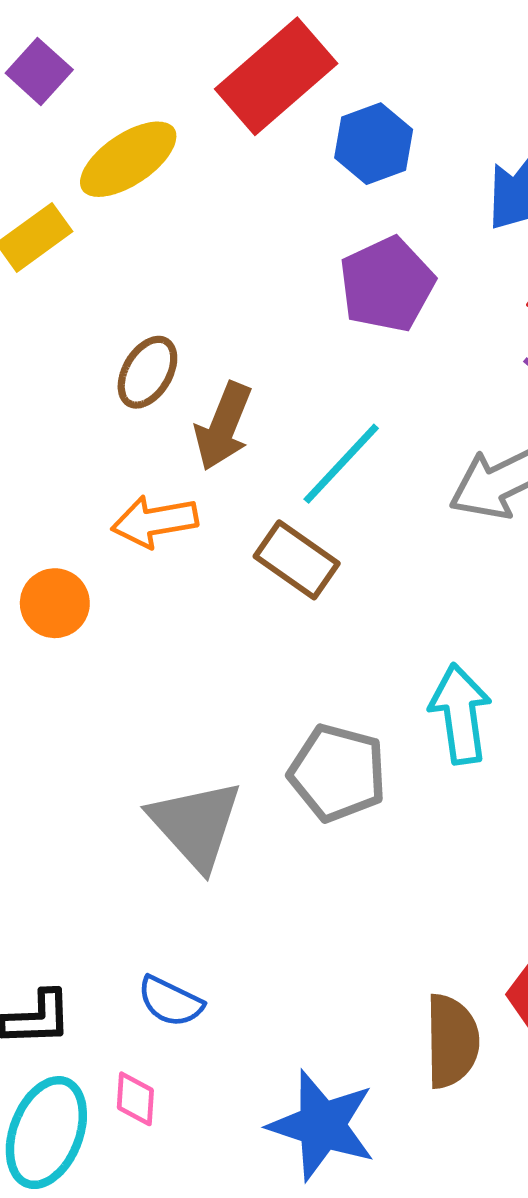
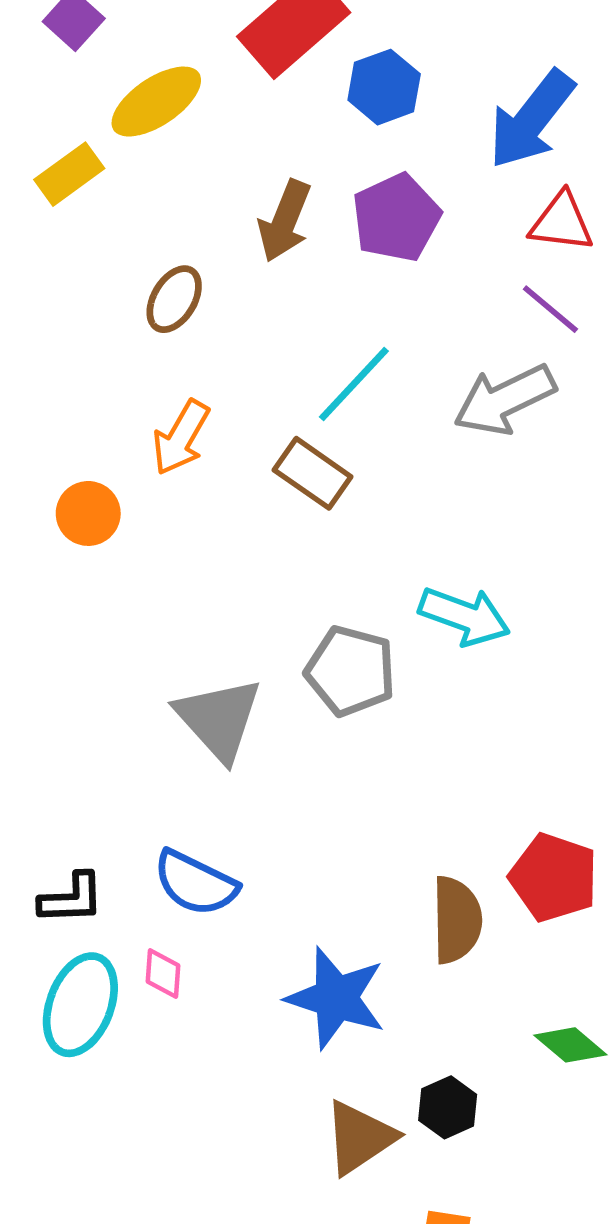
brown arrow: (223, 426) -> (285, 221), moved
orange arrow: (155, 521) -> (181, 438), turned -50
cyan arrow: (460, 714) -> (464, 616), turned 118
blue semicircle: (170, 1001) -> (195, 883), size x1.4

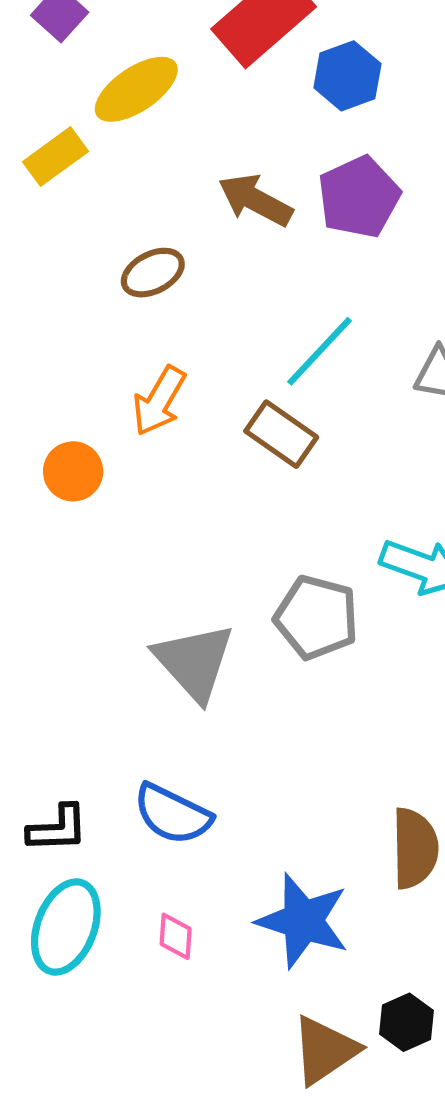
brown arrow: (285, 221) -> (255, 200), turned 96
brown ellipse: (174, 299) -> (153, 273), turned 32
pink diamond: (163, 973) -> (176, 936), moved

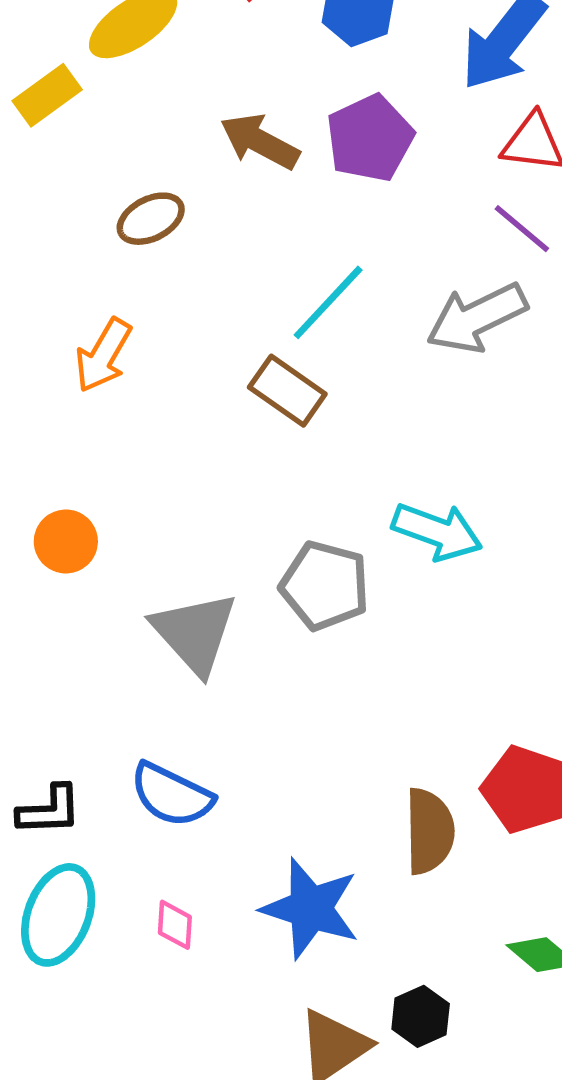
orange arrow: (159, 401) -> (103, 355), moved
orange circle: (73, 471) -> (66, 541), moved

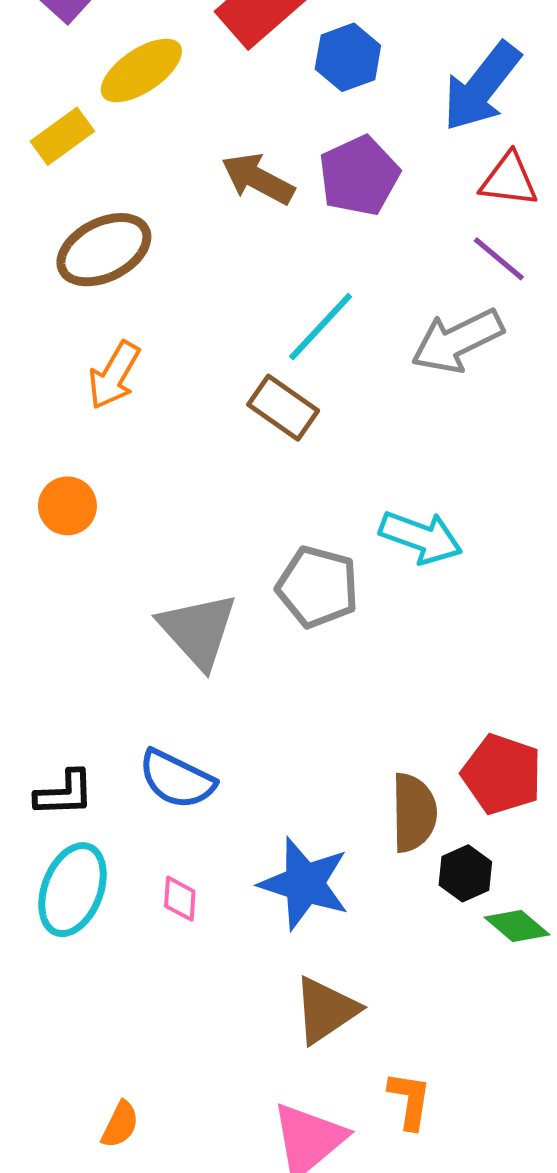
brown ellipse: (151, 219) -> (104, 250), moved, size x1.5
orange circle: (66, 541) -> (67, 506), moved
black hexagon: (421, 1016) -> (465, 873), moved

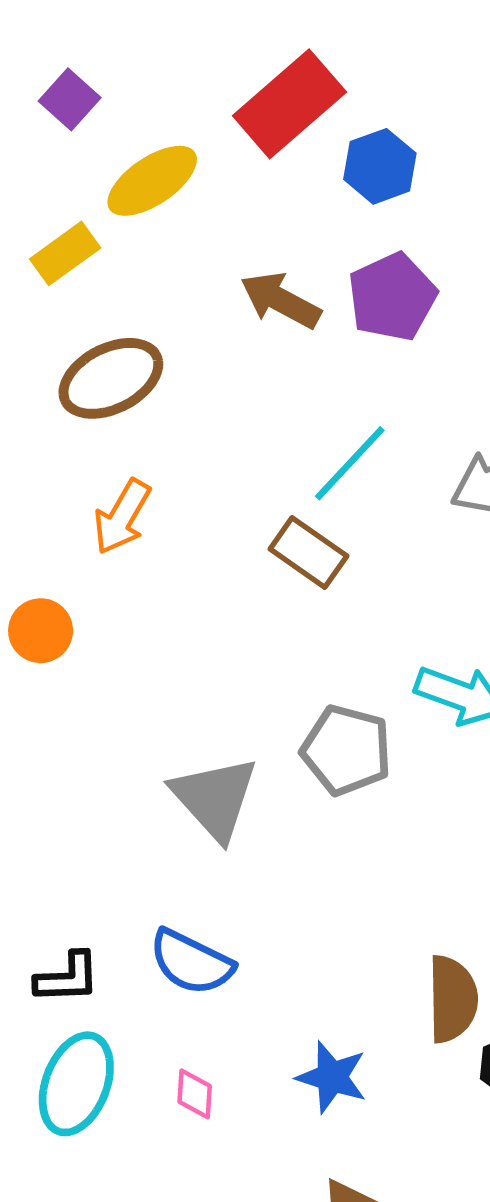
orange circle: (67, 506) -> (41, 631), moved
blue star: (304, 884) -> (332, 1077), size x0.7

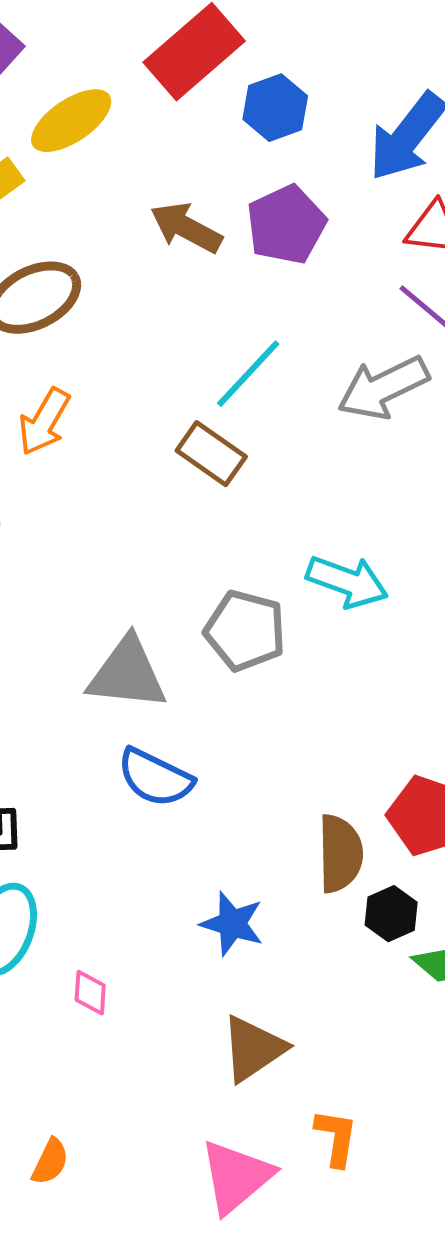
gray triangle: (215, 798) -> (127, 674), turned -42
blue semicircle: (191, 962) -> (155, 778), moved
pink diamond: (195, 1094) -> (90, 993), moved

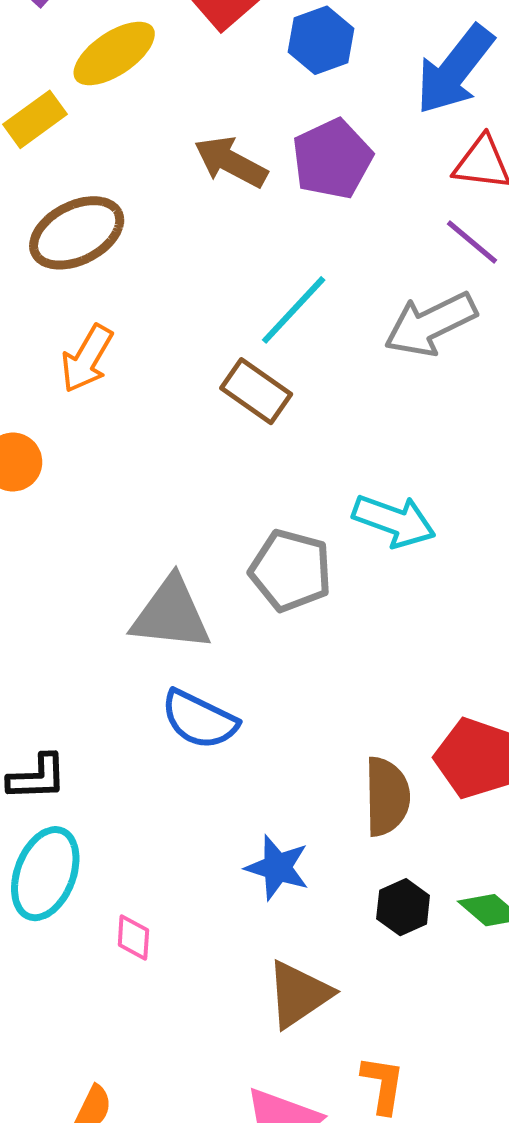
black hexagon: (391, 914) -> (403, 907), moved

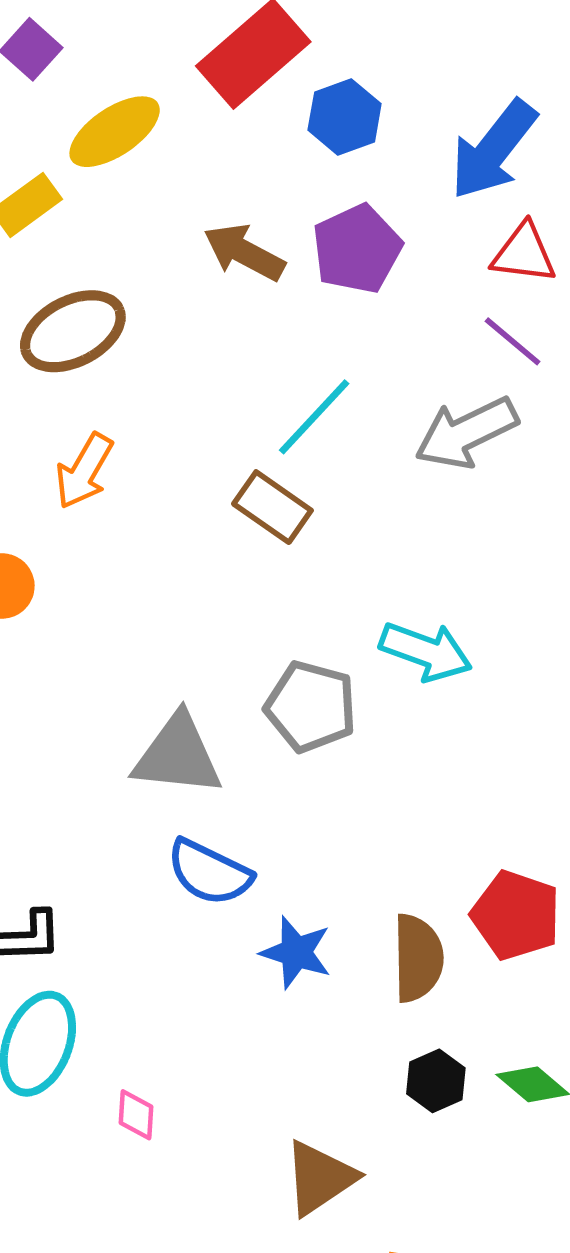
blue star: (277, 868) -> (296, 952), moved

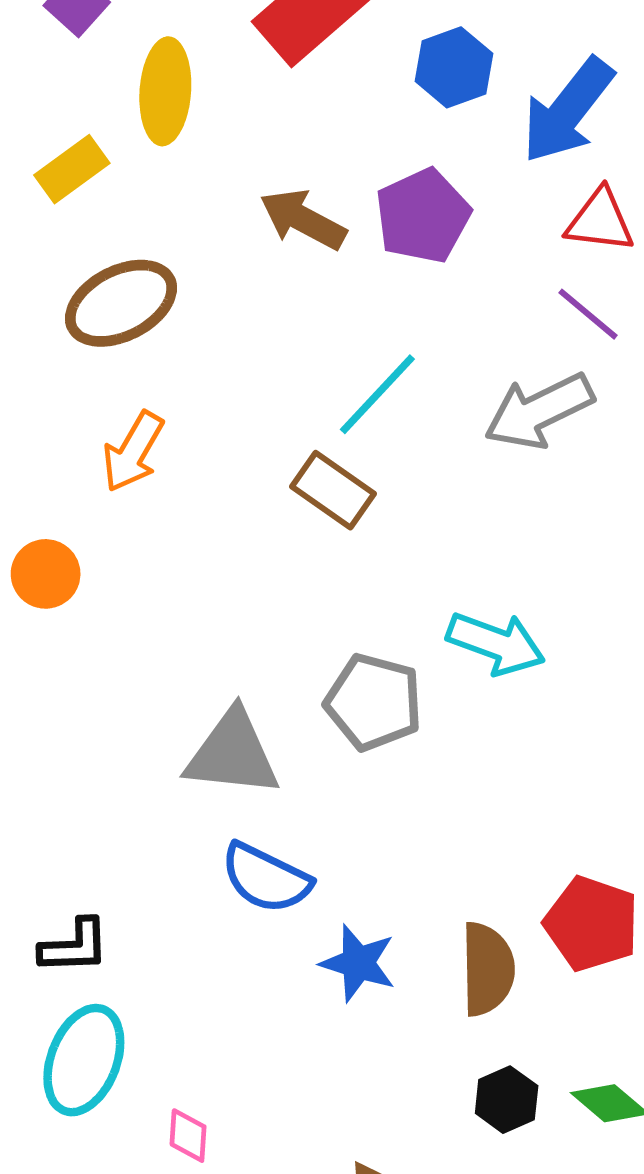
blue hexagon: (345, 117) -> (454, 67), moved
yellow ellipse: (115, 132) -> (165, 91), turned -52

